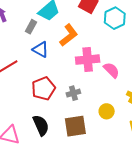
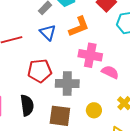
pink semicircle: (111, 70) -> (110, 72), turned -36
gray cross: (73, 93) -> (67, 84), size x1.6

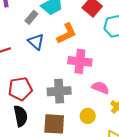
red pentagon: (40, 71) -> (20, 89), moved
pink semicircle: (110, 72) -> (100, 88), moved

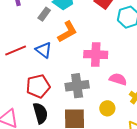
orange L-shape: (67, 34) -> (67, 32), moved
blue triangle: (36, 42) -> (44, 50), moved

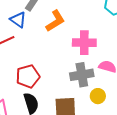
blue triangle: (44, 50) -> (18, 20), moved
gray cross: (77, 86) -> (82, 75), moved

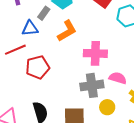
blue triangle: (18, 20) -> (30, 28), turned -42
red pentagon: (28, 76) -> (38, 67), moved

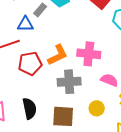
orange L-shape: (67, 31) -> (58, 55), moved
gray cross: (92, 85) -> (69, 82), moved

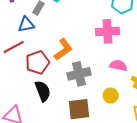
pink cross: (89, 54) -> (107, 31), moved
black semicircle: (30, 108) -> (43, 91), moved

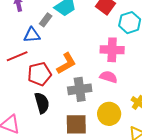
pink semicircle: (118, 65) -> (109, 77), moved
yellow circle: (111, 95) -> (109, 114), size x1.5

